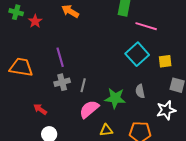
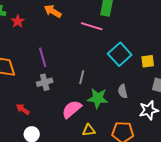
pink line: (146, 26) -> (92, 26), moved
gray line: (83, 85) -> (82, 77), moved

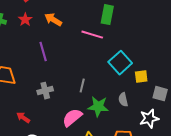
red star: (18, 21) -> (25, 20), moved
purple line: (43, 57) -> (43, 52), moved
yellow square: (148, 61) -> (141, 77), moved

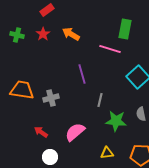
purple line: (43, 52) -> (82, 74), moved
gray cross: (45, 91) -> (51, 98), moved
pink semicircle: (72, 118) -> (75, 132), moved

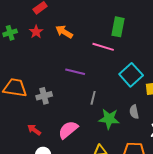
green cross: (17, 35) -> (10, 33), turned -32
purple line: (82, 74) -> (75, 72), turned -60

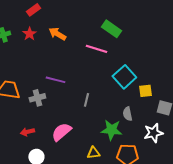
green rectangle: (118, 27) -> (111, 29), turned -66
purple line: (75, 72) -> (55, 80), moved
green star: (109, 119) -> (111, 130), moved
red arrow: (34, 130) -> (27, 132), turned -48

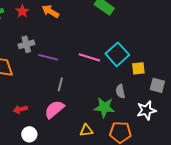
pink line: (96, 49) -> (89, 57), moved
gray cross: (37, 98) -> (26, 44), moved
gray line: (86, 100) -> (60, 84), moved

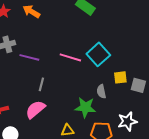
yellow square: (138, 68) -> (120, 77), moved
white star: (146, 110) -> (127, 121), moved

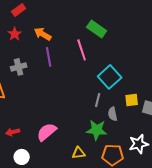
purple line: (29, 57) -> (49, 57), moved, turned 66
pink line: (70, 57) -> (82, 50), moved, turned 55
gray line: (41, 84) -> (98, 100), moved

